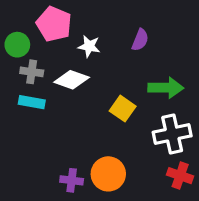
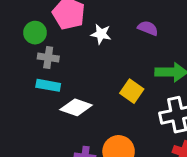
purple semicircle: (140, 40) -> (148, 28), turned -90
white diamond: (72, 80) -> (76, 107), moved

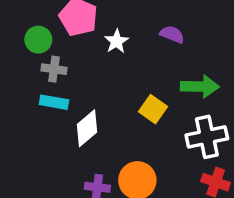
white star: (101, 34) -> (117, 41), turned 30
white diamond: (76, 107) -> (87, 128), turned -60

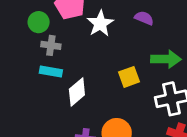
white star: (117, 41) -> (100, 23), size x1.4
yellow square: (153, 109) -> (129, 77), turned 35

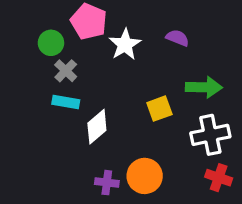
gray cross: (51, 45) -> (66, 71), turned 36

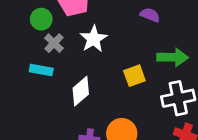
white star: (125, 44) -> (93, 39), moved
cyan rectangle: (66, 102) -> (41, 70), moved

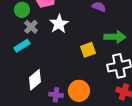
cyan rectangle: (41, 70) -> (22, 46), turned -42
white diamond: (81, 91) -> (35, 80), moved

